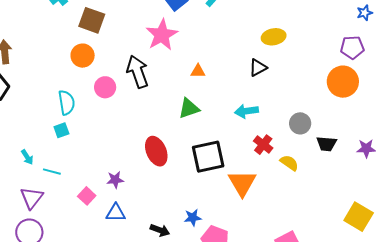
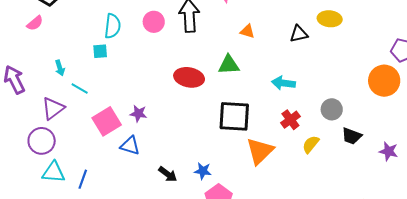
black triangle: (258, 68) -> (299, 34), moved
red ellipse: (156, 151) -> (189, 77), moved, turned -72
yellow semicircle: (289, 163) -> (311, 144), turned -102
pink square: (87, 196) -> (107, 121), size x1.6

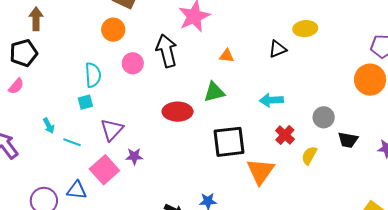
purple triangle: (53, 108) -> (112, 130), moved
blue triangle: (130, 146) -> (77, 190), moved

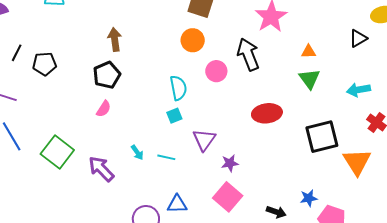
green triangle: (214, 92) -> (309, 79), moved, turned -45
cyan arrow: (49, 126) -> (137, 152), moved
pink square: (104, 170) -> (228, 197), moved

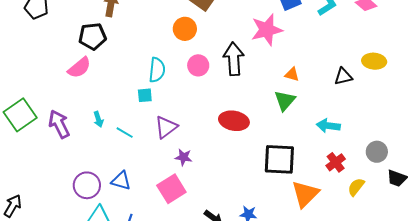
pink semicircle: (104, 109) -> (79, 68), size x1.4
green square: (57, 152) -> (20, 115), moved

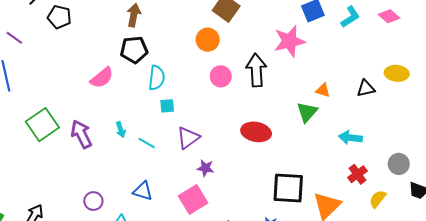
black pentagon: (93, 36) -> (134, 50), moved
cyan semicircle: (157, 70) -> (157, 78), moved
orange triangle: (292, 74) -> (323, 90), moved
black square: (279, 159) -> (288, 188), moved
purple circle: (87, 185) -> (93, 201), moved, size x0.7

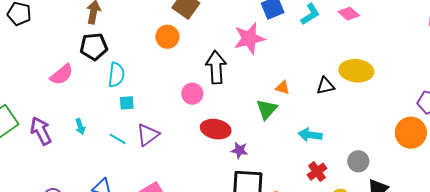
yellow ellipse: (397, 73) -> (356, 71), size x1.4
pink circle: (221, 76) -> (192, 94), moved
cyan line: (147, 143) -> (118, 139), moved
purple star: (205, 168) -> (239, 150), moved

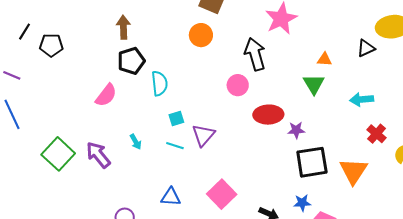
cyan square: (127, 103) -> (176, 118), moved

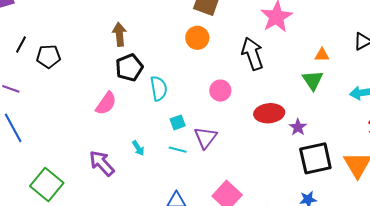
pink circle: (238, 85) -> (220, 91), moved
purple star: (296, 130) -> (298, 127), turned -30
green square: (58, 154) -> (47, 184), moved

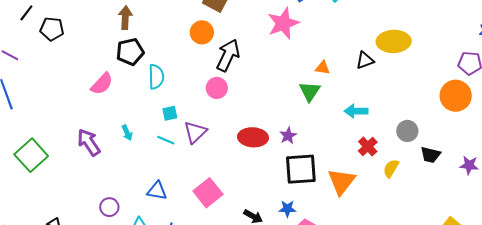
black arrow: (252, 54) -> (228, 55), moved, turned 36
red ellipse: (269, 113) -> (253, 137), moved

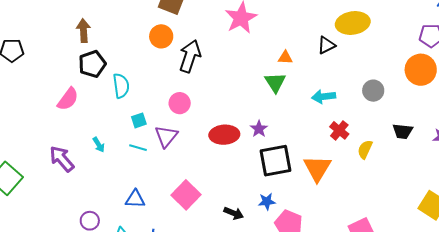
pink circle: (217, 88) -> (180, 103), moved
gray circle: (407, 131) -> (373, 91), moved

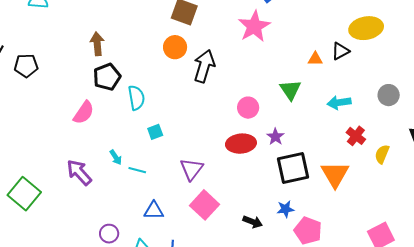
orange triangle: (285, 58) -> (315, 59), moved
pink circle: (180, 103) -> (248, 108), moved
purple triangle: (166, 136) -> (192, 169), moved
cyan line: (138, 148) -> (137, 170), moved

